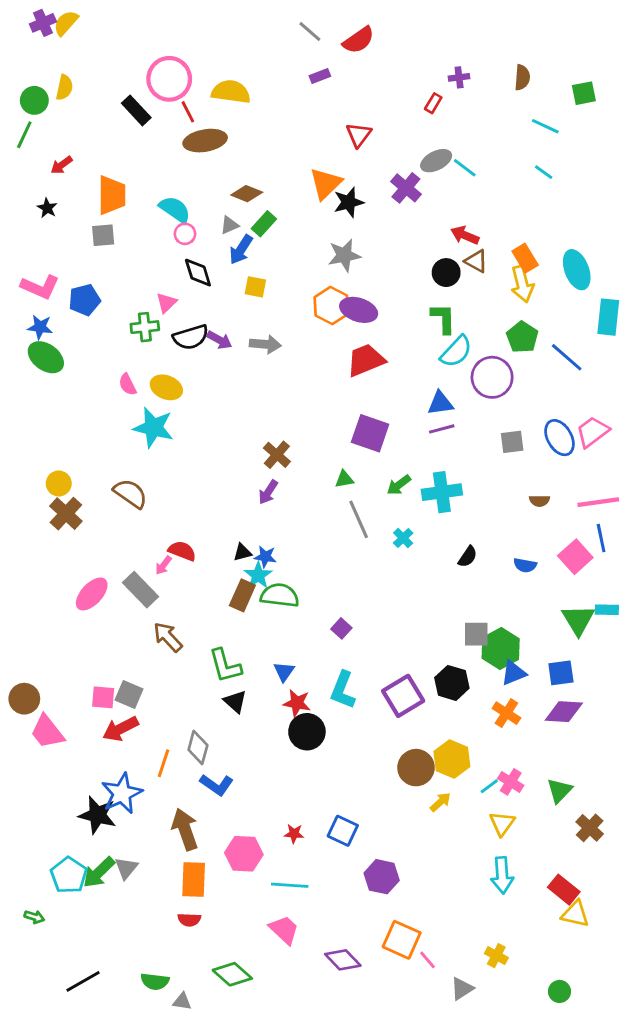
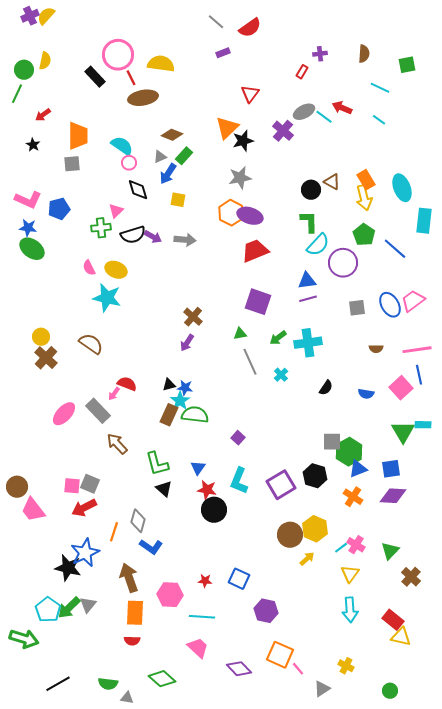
red arrow: (465, 235) -> (342, 108), moved
green arrow: (34, 917) -> (24, 639), size x2.0

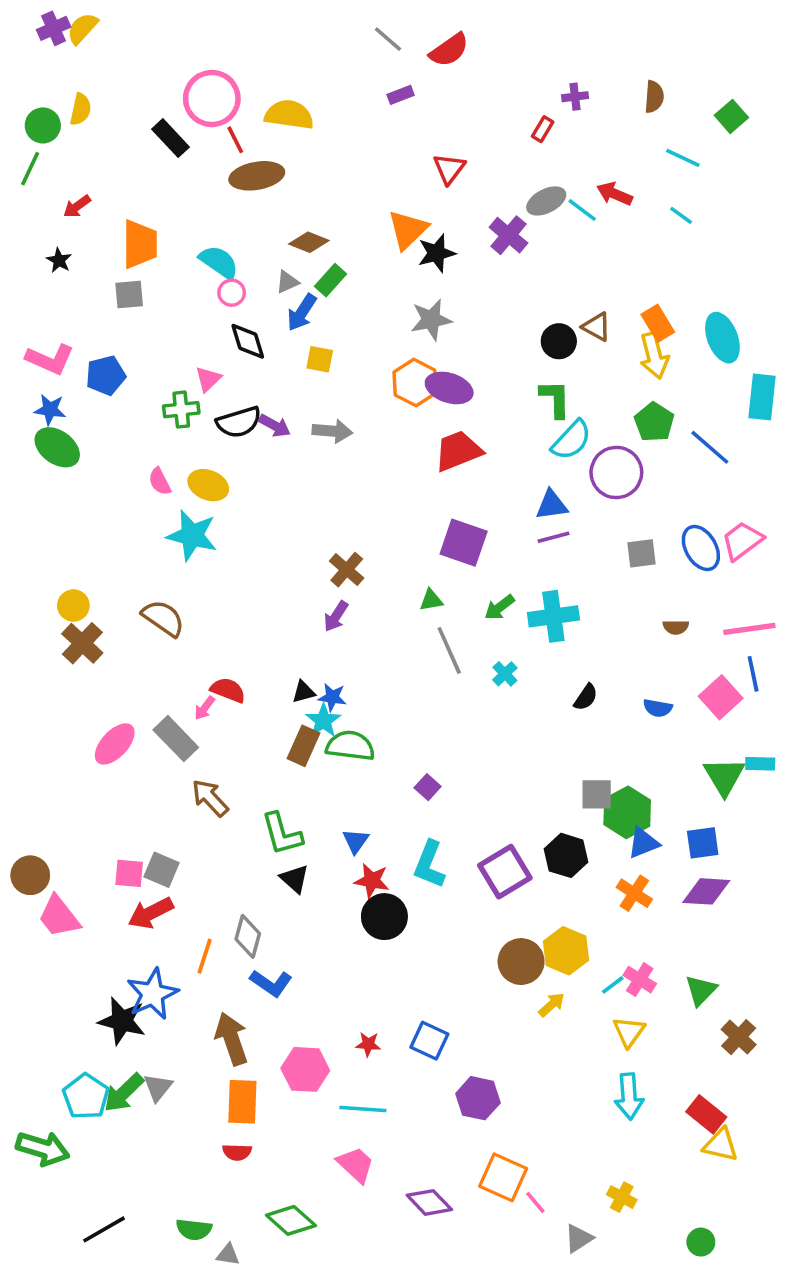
green square: (407, 65) -> (731, 116), turned -30

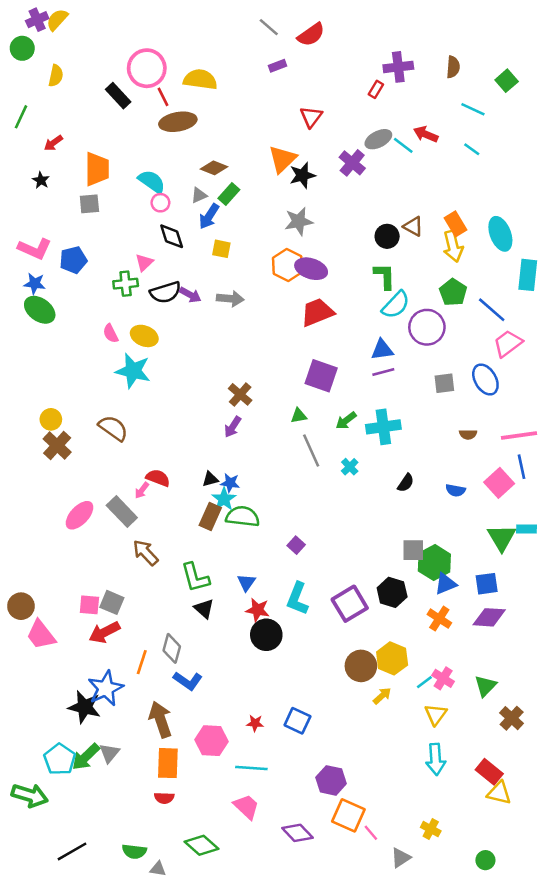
purple cross: (575, 97) -> (398, 67), size x1.6
green circle: (43, 125) -> (22, 48), moved
pink trapezoid: (742, 541) -> (508, 343), moved
purple hexagon: (478, 1098) -> (331, 780), moved

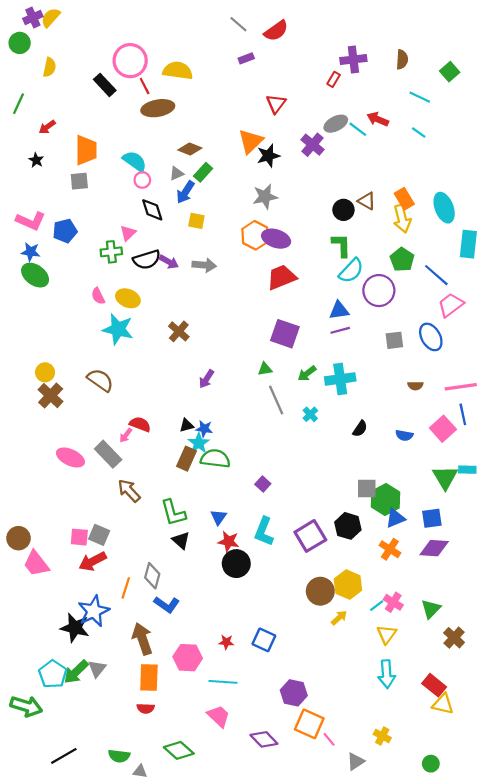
brown cross: (240, 394) -> (179, 331), moved
pink ellipse: (80, 515) -> (70, 457), turned 72

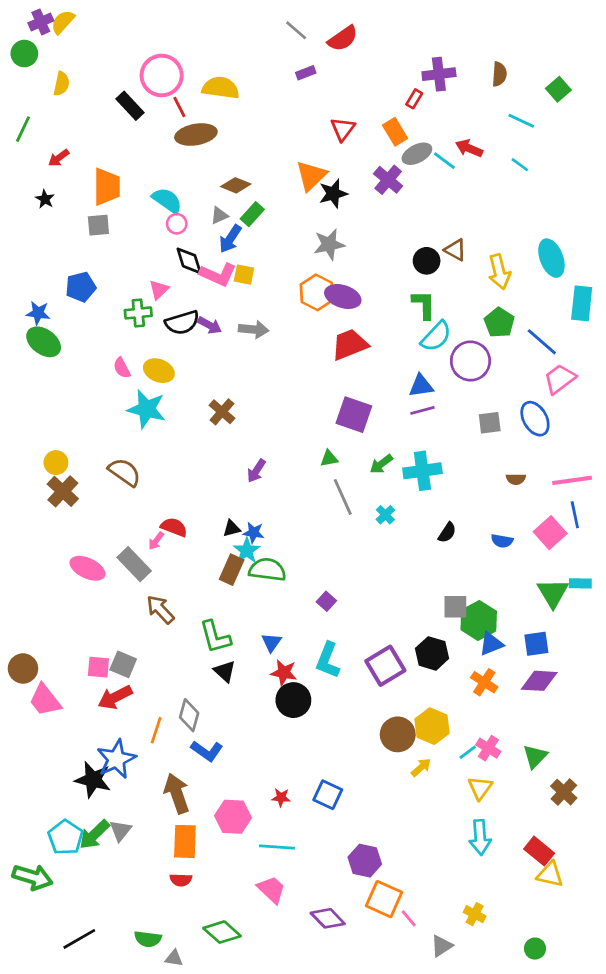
orange rectangle: (404, 199) -> (395, 132), moved
pink L-shape: (31, 221) -> (218, 275), moved

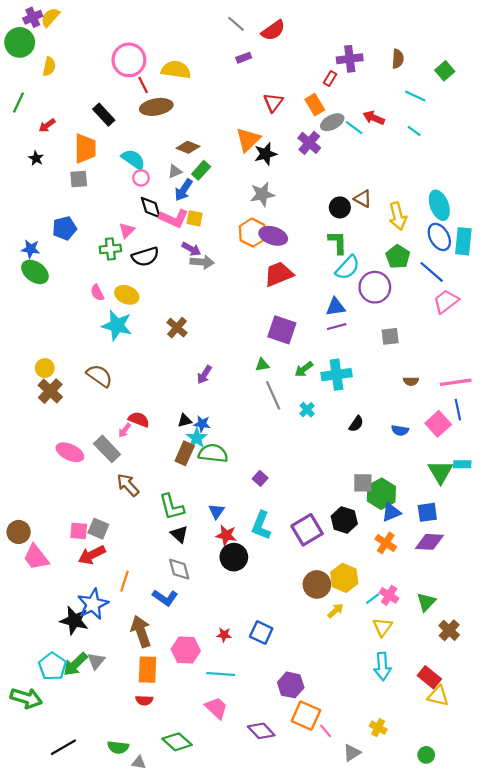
green circle: (24, 54) -> (20, 42), size x1.4
black rectangle: (130, 106) -> (104, 115), moved
purple arrow: (210, 325) -> (191, 249), moved
blue ellipse: (535, 419) -> (439, 237), moved
gray diamond: (189, 715) -> (179, 569), moved, turned -30

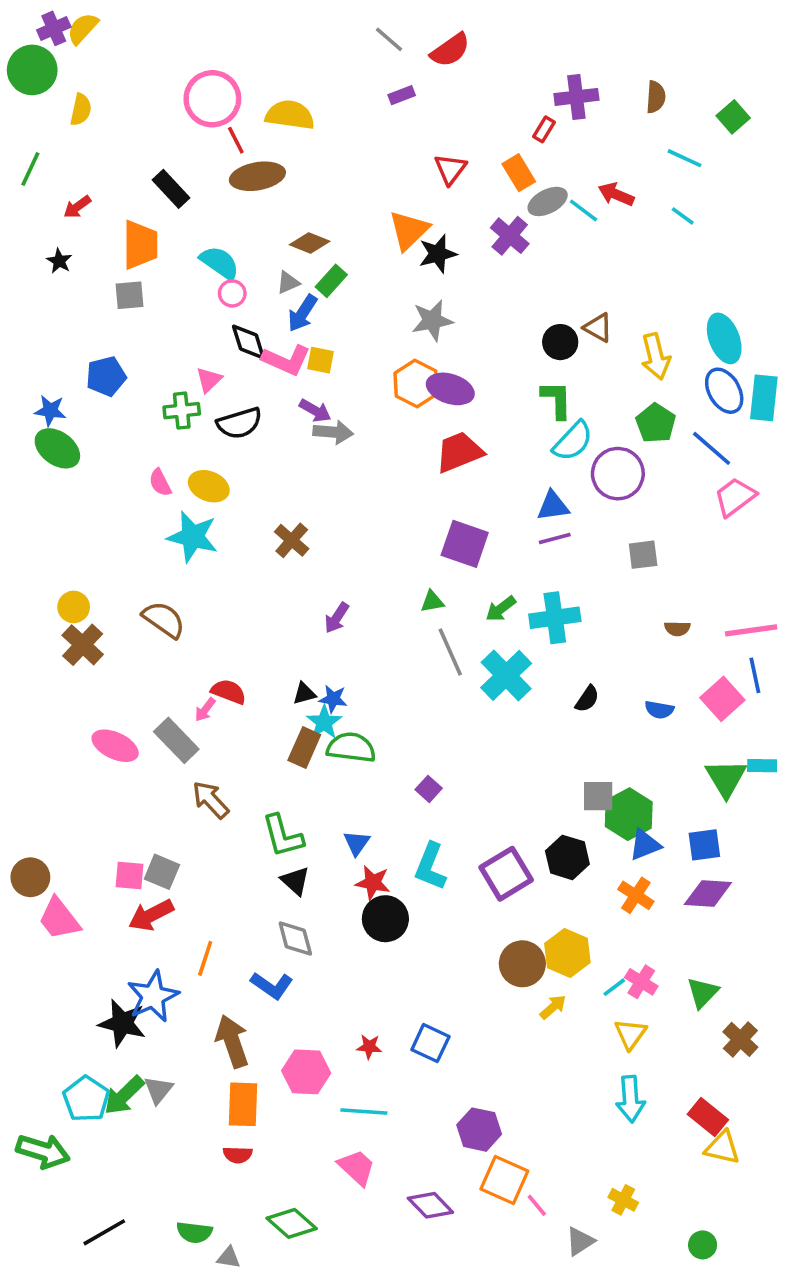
cyan cross: (307, 410) -> (506, 675), size x2.0

